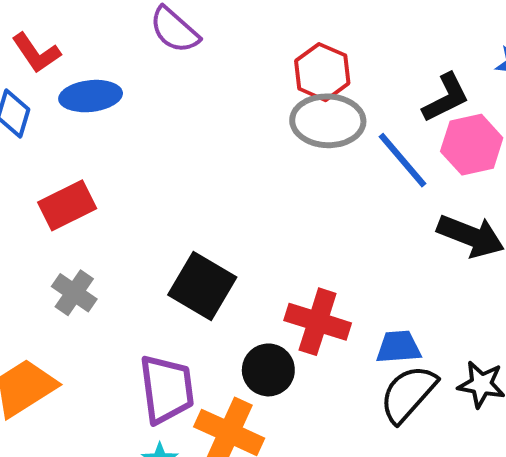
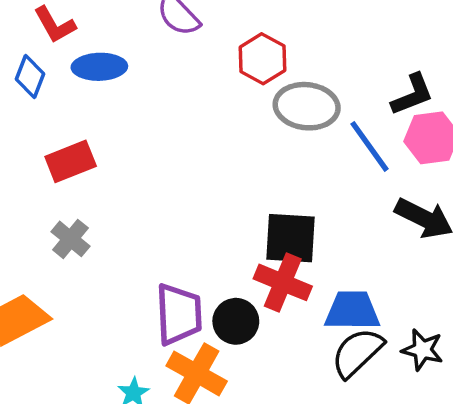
red hexagon: (322, 72) -> (262, 59), moved
black square: (202, 286) -> (291, 238), moved, turned -32
blue trapezoid: (399, 347) -> (352, 311), size x1.4
purple trapezoid: (167, 389) -> (179, 314), moved

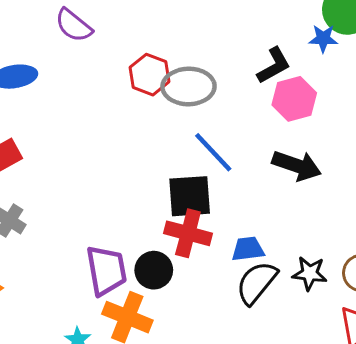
red hexagon: (262, 59) -> (150, 75), moved
blue line: (370, 146) -> (213, 152), moved
blue trapezoid: (352, 311) -> (248, 249), size x0.7

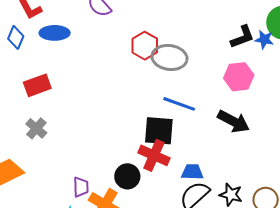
black L-shape: (274, 66) -> (242, 37), moved
blue line: (213, 152) -> (179, 104), turned -36
purple trapezoid: (106, 270) -> (81, 187), moved, size x0.6

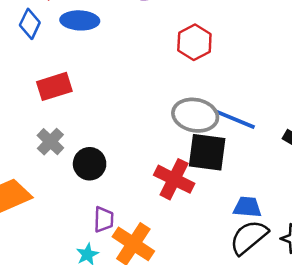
gray ellipse: (169, 58) -> (195, 115), moved
red cross: (154, 155) -> (174, 179), moved
black circle: (127, 176) -> (90, 164), moved

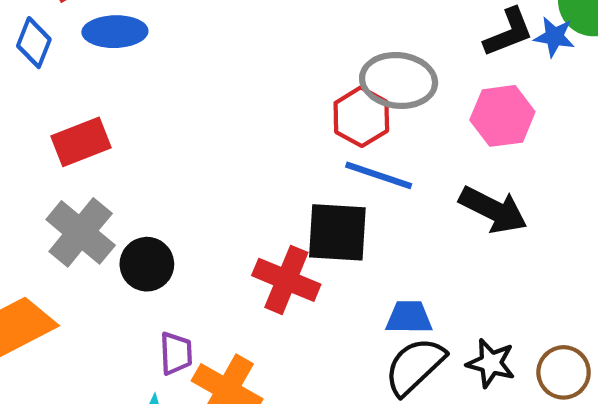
red hexagon: (194, 42) -> (361, 117), moved
gray ellipse: (195, 115) -> (399, 80), moved
gray cross: (50, 142) -> (81, 232), size x1.5

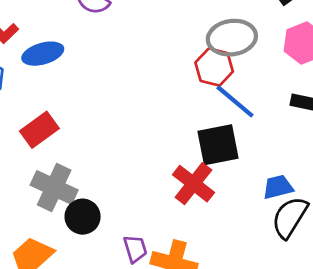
blue line: (379, 175) -> (235, 101), turned 36
black circle: (147, 264) -> (83, 217), moved
red cross: (286, 280) -> (193, 184), turned 30

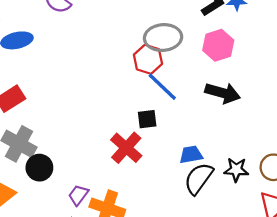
black square: (218, 145) -> (147, 119), size x0.6
purple trapezoid: (135, 249) -> (78, 195), turned -130

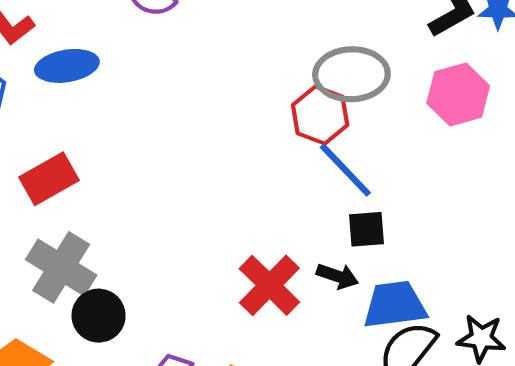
black arrow: (223, 93) -> (337, 276), moved, size x0.6
black square: (147, 119) -> (367, 229), moved
blue trapezoid: (191, 155) -> (395, 305), size x1.4

